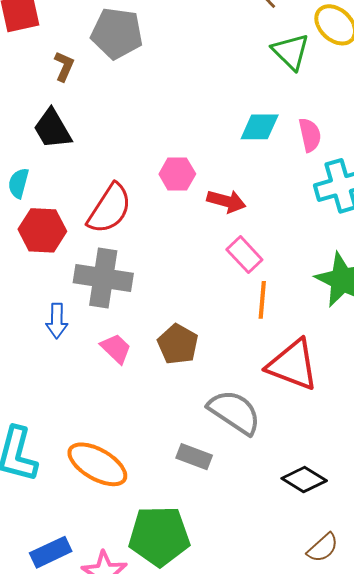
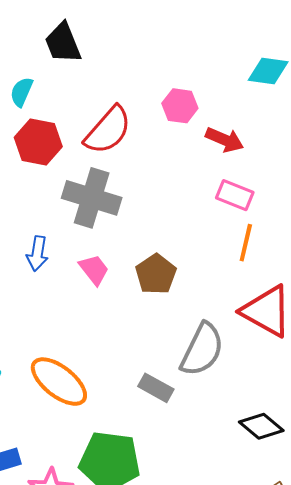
pink rectangle: (244, 255) -> (235, 195), turned -33
blue arrow: (57, 321) -> (37, 253), moved
gray semicircle: (234, 412) -> (202, 350), turned 74

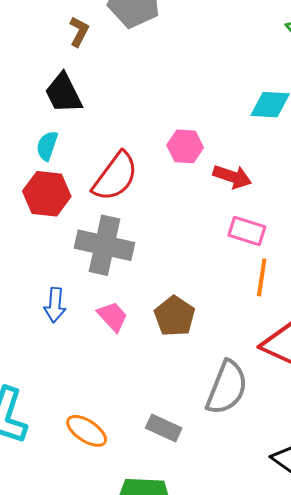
cyan semicircle: (22, 92) -> (47, 146), moved
orange ellipse: (59, 382) -> (87, 431), size x0.7
gray rectangle: (156, 388) -> (164, 428), moved

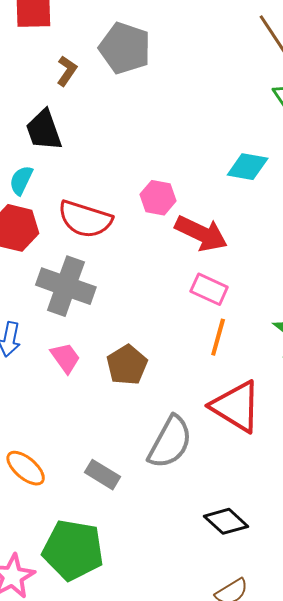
red semicircle: (115, 177) -> (85, 219), turned 64
red arrow: (232, 177) -> (201, 233), size x1.4

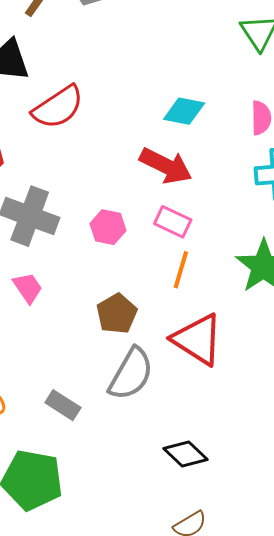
cyan diamond: (248, 167) -> (184, 111), moved
pink hexagon: (158, 198) -> (108, 227), moved
red semicircle: (85, 219) -> (58, 107), moved, turned -52
brown pentagon: (127, 365) -> (117, 314), moved

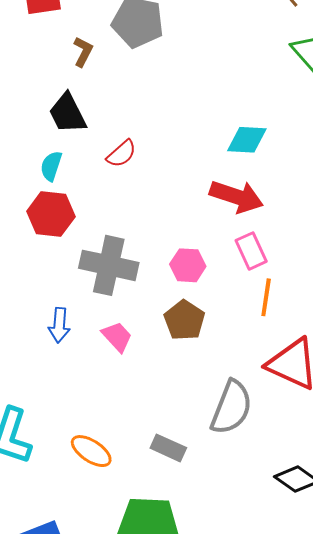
red semicircle: (58, 107) -> (121, 154), size x0.6
pink rectangle: (173, 222) -> (251, 251), turned 48
brown pentagon: (117, 314) -> (184, 320), moved

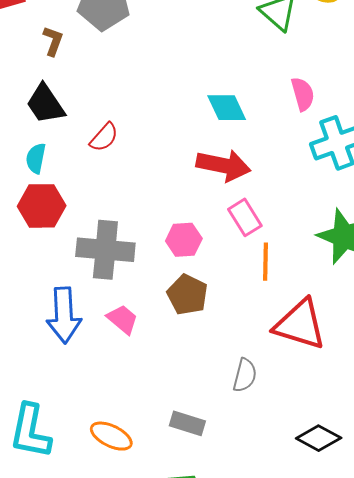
cyan diamond: (247, 140) -> (227, 108), turned 69
blue arrow: (59, 325) -> (64, 315), size x1.6
gray semicircle: (231, 407) -> (245, 375), size x0.6

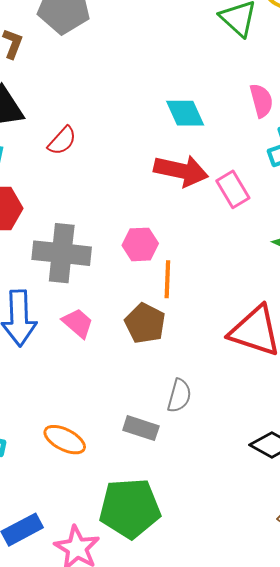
pink rectangle: (245, 217) -> (233, 189), moved
orange line: (265, 262) -> (167, 279), moved
brown pentagon: (187, 295) -> (145, 323), moved
gray semicircle: (245, 375) -> (179, 396), moved

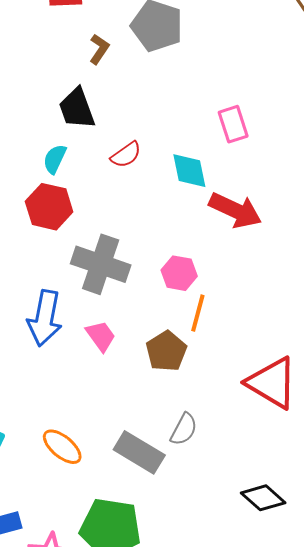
cyan diamond: (185, 113) -> (189, 171), moved
pink rectangle: (233, 189) -> (233, 124), moved
gray rectangle: (141, 428) -> (139, 452), size x1.4

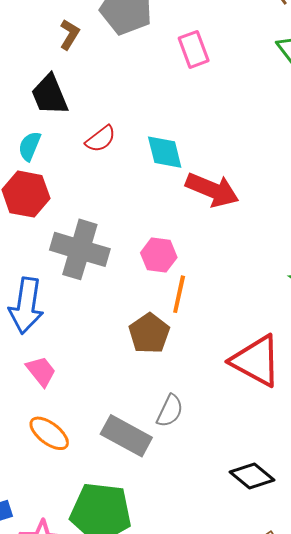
pink rectangle: (233, 124) -> (194, 49), moved
pink trapezoid: (101, 336) -> (41, 371), moved

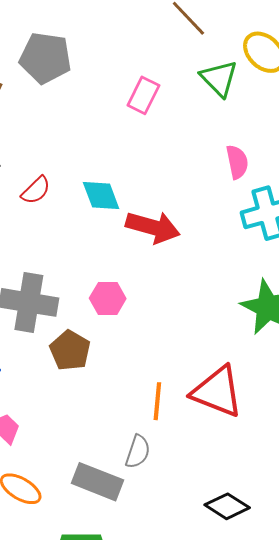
pink rectangle: (194, 49) -> (143, 95), moved, turned 54
orange line: (179, 294) -> (157, 401), moved
brown pentagon: (149, 333) -> (70, 350), moved

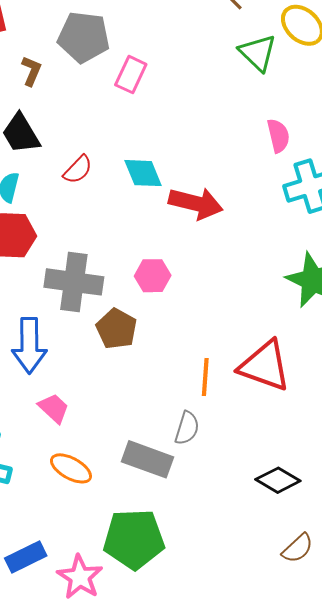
pink rectangle: (143, 95) -> (131, 75), moved

